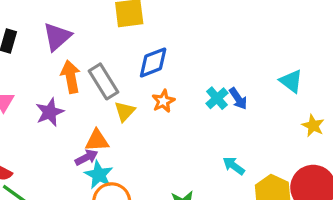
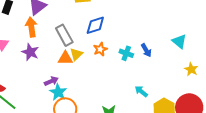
orange arrow: (71, 77) -> (31, 27), moved
cyan cross: (217, 98) -> (126, 53), moved, turned -32
purple star: (50, 112) -> (30, 52), turned -30
orange triangle: (97, 141) -> (65, 58), moved

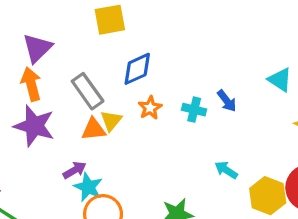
purple star: (30, 52) -> (34, 126), size x1.4

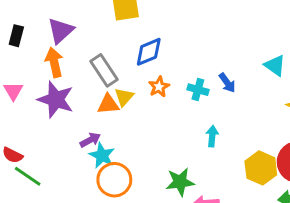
cyan arrow: (226, 170) -> (212, 136), moved, turned 60

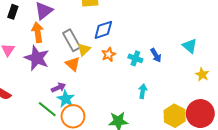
yellow triangle: (124, 97) -> (84, 49), moved
orange triangle: (108, 104) -> (73, 64), turned 42
green line: (28, 176) -> (47, 109), moved

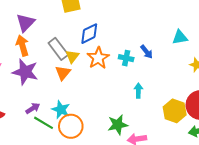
cyan triangle: (190, 46) -> (180, 37), turned -42
orange star: (109, 54) -> (98, 58), size x1.5
orange triangle: (73, 64) -> (63, 73), turned 35
purple arrow: (58, 88) -> (33, 108), moved

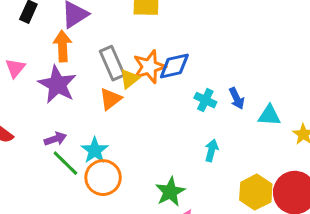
blue diamond: (89, 34) -> (174, 66), moved
cyan triangle: (180, 37) -> (269, 115), moved
orange star: (98, 58) -> (149, 67), moved
green star: (118, 125) -> (170, 192), turned -30

